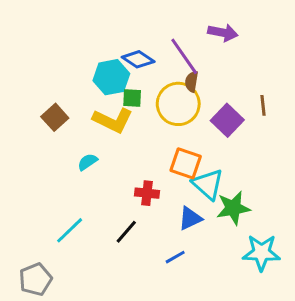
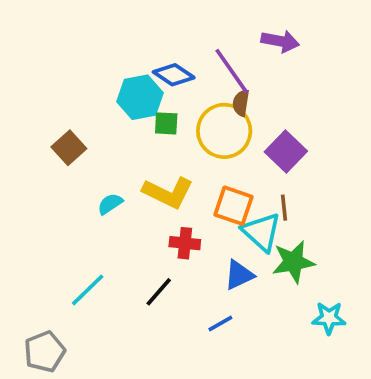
brown line: (263, 105) -> (284, 208), moved
yellow L-shape: (113, 120) -> (168, 193), moved
cyan star: (261, 253) -> (329, 318), size x0.7

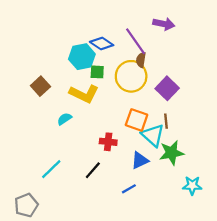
yellow L-shape: (168, 193) -> (84, 94), moved

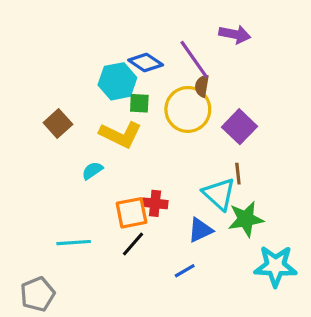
orange square: (137, 120) -> (131, 213), moved, turned -30
cyan line: (51, 169) -> (74, 243), turned 40
cyan star: (192, 186) -> (275, 266), size x1.5

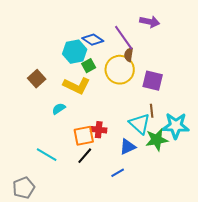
green square: (139, 103) -> (89, 66), turned -32
purple square: (239, 127) -> (153, 81), turned -30
cyan line: (74, 243) -> (47, 155), turned 35
cyan star: (275, 266) -> (176, 126), moved

